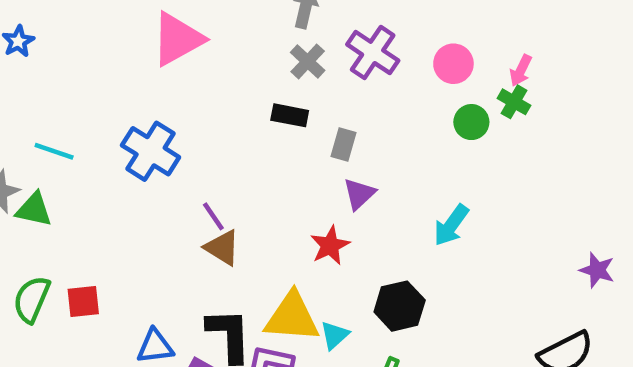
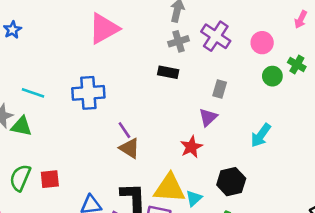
gray cross: (308, 61) -> (178, 41), turned 30
pink arrow: (521, 70) -> (301, 19), moved
gray rectangle: (344, 144) -> (220, 89), moved
blue cross: (151, 151) -> (88, 93), turned -36

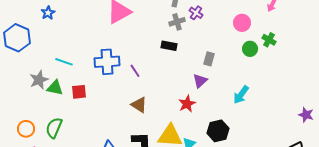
purple cross: (216, 36) -> (196, 13), moved, size x0.6
purple line: (124, 130) -> (135, 71), moved
red square: (50, 179) -> (79, 92), moved

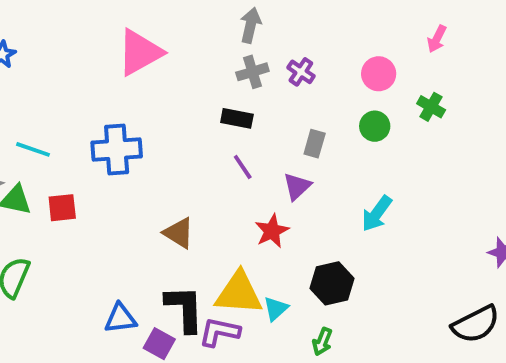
purple cross: (196, 13) -> (301, 72), moved
green circle: (250, 49) -> (375, 126), moved
purple line: (135, 71) -> (243, 167), moved

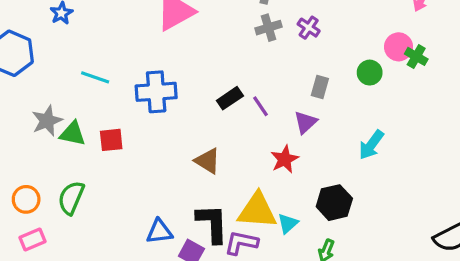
pink circle: (379, 74) -> (399, 47), moved
black rectangle: (237, 118) -> (230, 98), moved, turned -45
cyan line: (33, 149) -> (95, 77), moved

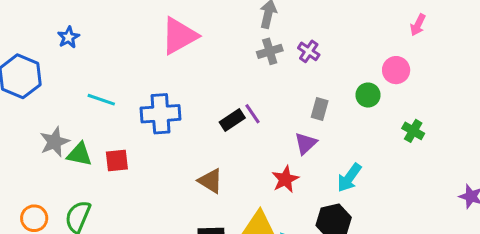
green cross: (416, 56) -> (413, 131), moved
purple line: (260, 106) -> (253, 114), moved
cyan arrow: (371, 145) -> (349, 178), moved

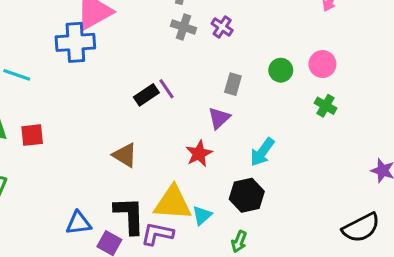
gray cross: (270, 51) -> (183, 27), turned 35
pink circle: (396, 70) -> (322, 64), moved
blue cross: (161, 114) -> (75, 42), moved

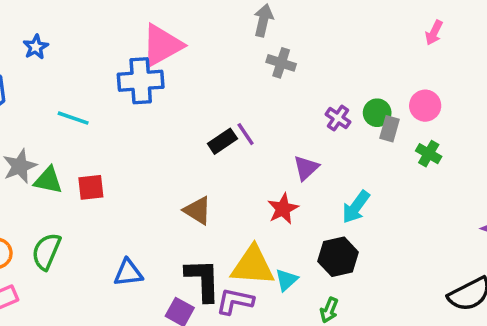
gray cross: (183, 27) -> (281, 63), moved
purple cross: (222, 27) -> (338, 118), moved
gray rectangle: (233, 84) -> (390, 129), moved
blue triangle: (79, 223) -> (128, 273), moved

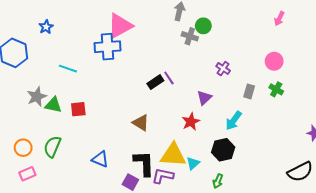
green circle: (377, 113) -> (203, 26), moved
gray rectangle: (390, 129) -> (249, 91), moved
blue triangle: (128, 273) -> (100, 159), turned 30

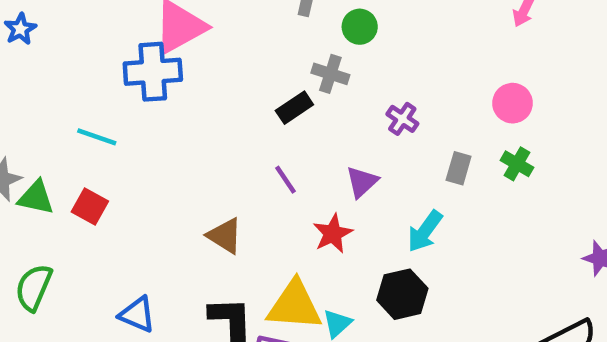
gray cross: (190, 36) -> (330, 74), moved
cyan line: (68, 69) -> (97, 137), moved
purple line: (169, 78) -> (285, 180), moved
black rectangle: (155, 82) -> (294, 108), moved
red square: (78, 109) -> (90, 207), turned 35

